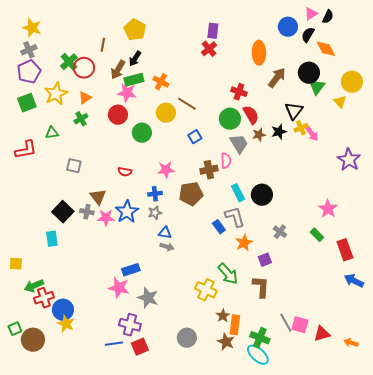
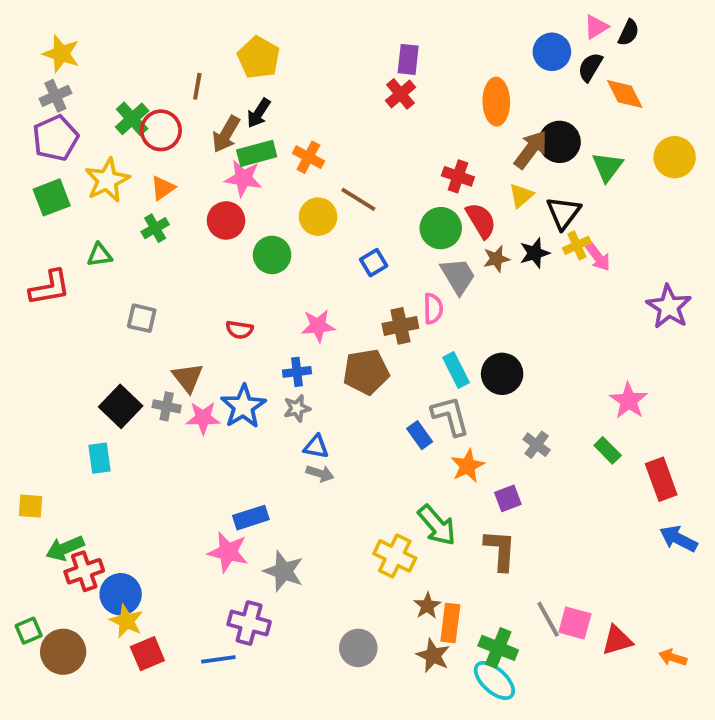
black circle: (309, 73) -> (560, 142), moved
yellow triangle: (340, 102) -> (521, 196), moved, turned 32
red square: (140, 347) -> (147, 654), moved

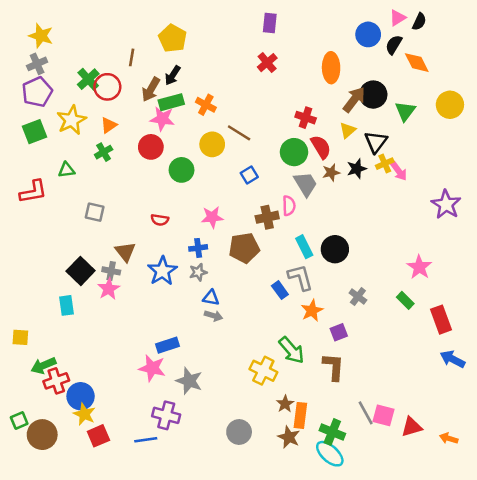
purple rectangle: (408, 59) -> (270, 23), moved
pink star: (203, 418) -> (109, 289), moved, turned -30

